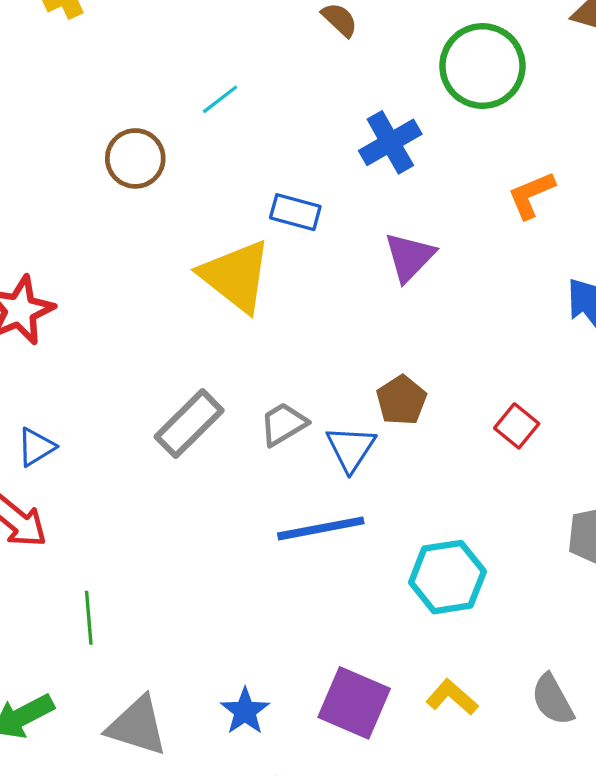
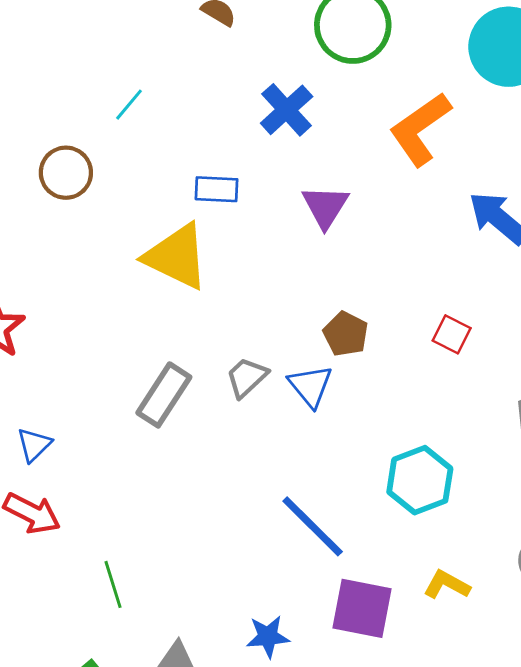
orange L-shape: (531, 195) -> (420, 129), size x1.6
blue line: (321, 528) -> (313, 526), moved, turned 68
blue star: (245, 711) -> (268, 637), turned -30

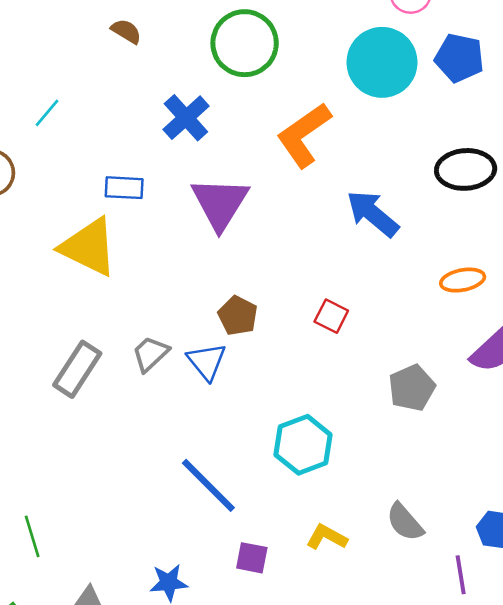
purple triangle: (325, 207) -> (220, 203), size x1.4
purple square: (362, 608) -> (252, 558), size x0.6

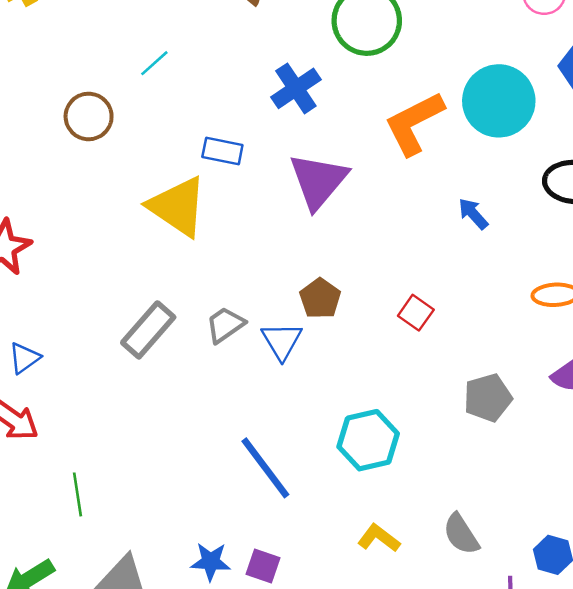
cyan circle: (382, 62) -> (499, 101), moved
blue arrow: (373, 214) -> (473, 214), size x0.6
purple square: (252, 558) -> (263, 566), moved

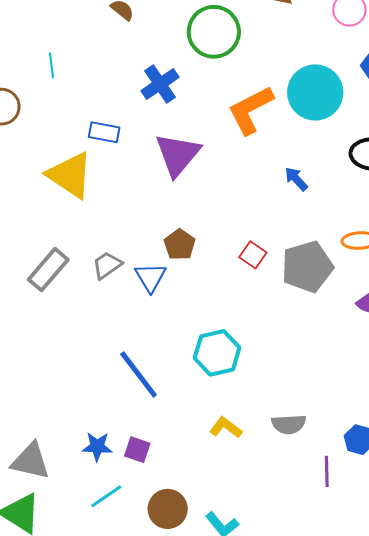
cyan line: (154, 63) -> (52, 65), turned -55
gray pentagon: (488, 398) -> (307, 267), moved, size x1.4
gray semicircle: (461, 534) -> (289, 424), turned -60

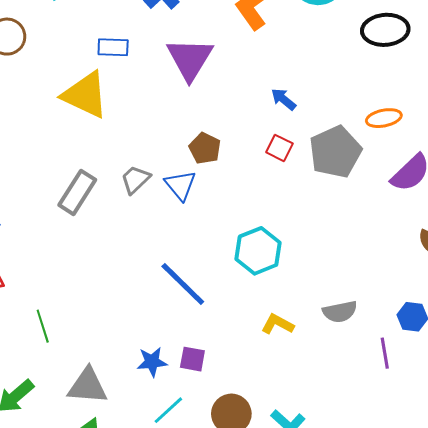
blue arrow: (296, 179) -> (283, 99), moved

